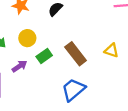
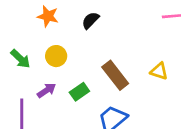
green rectangle: (44, 56) -> (79, 92), moved

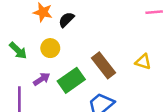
black semicircle: (90, 20) -> (66, 20), moved
green rectangle: (79, 92) -> (71, 80), size x1.5

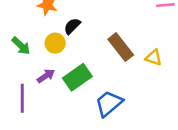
black semicircle: (66, 20) -> (72, 26), moved
brown rectangle: (103, 65) -> (121, 47), moved

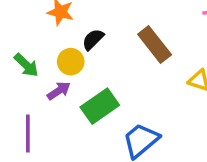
brown rectangle: (121, 47) -> (155, 45), moved
purple arrow: (46, 76) -> (59, 91), moved

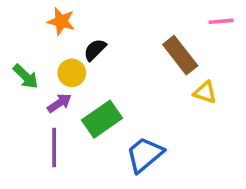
brown rectangle: (155, 45) -> (180, 55), moved
purple line: (28, 134) -> (54, 147), moved

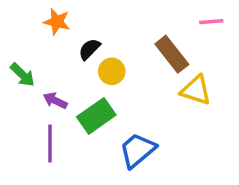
yellow circle: (72, 73) -> (112, 71), moved
yellow triangle: (205, 92) -> (196, 90), size x1.4
purple arrow: (59, 103) -> (55, 101), turned -120

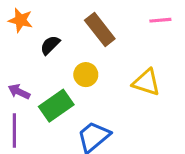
brown rectangle: (172, 54) -> (100, 30), moved
yellow circle: (112, 71) -> (86, 75), moved

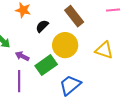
yellow circle: (86, 75) -> (65, 45), size x1.6

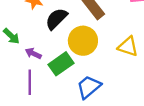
black semicircle: (42, 26) -> (56, 19), size x1.5

